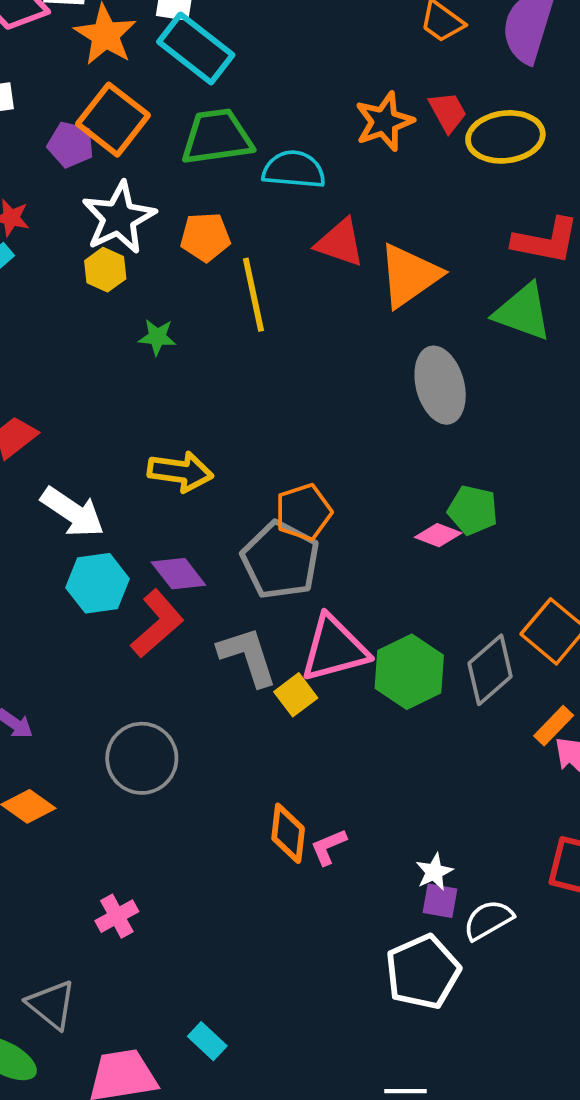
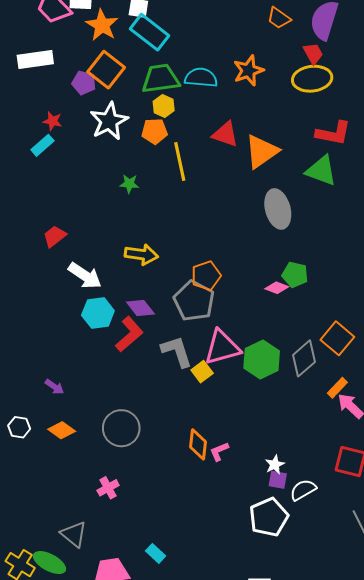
red trapezoid: (448, 112) -> (313, 53), moved
cyan semicircle: (294, 170) -> (201, 78), moved
yellow hexagon: (105, 270) -> (164, 106), moved
gray circle: (142, 758) -> (121, 428), moved

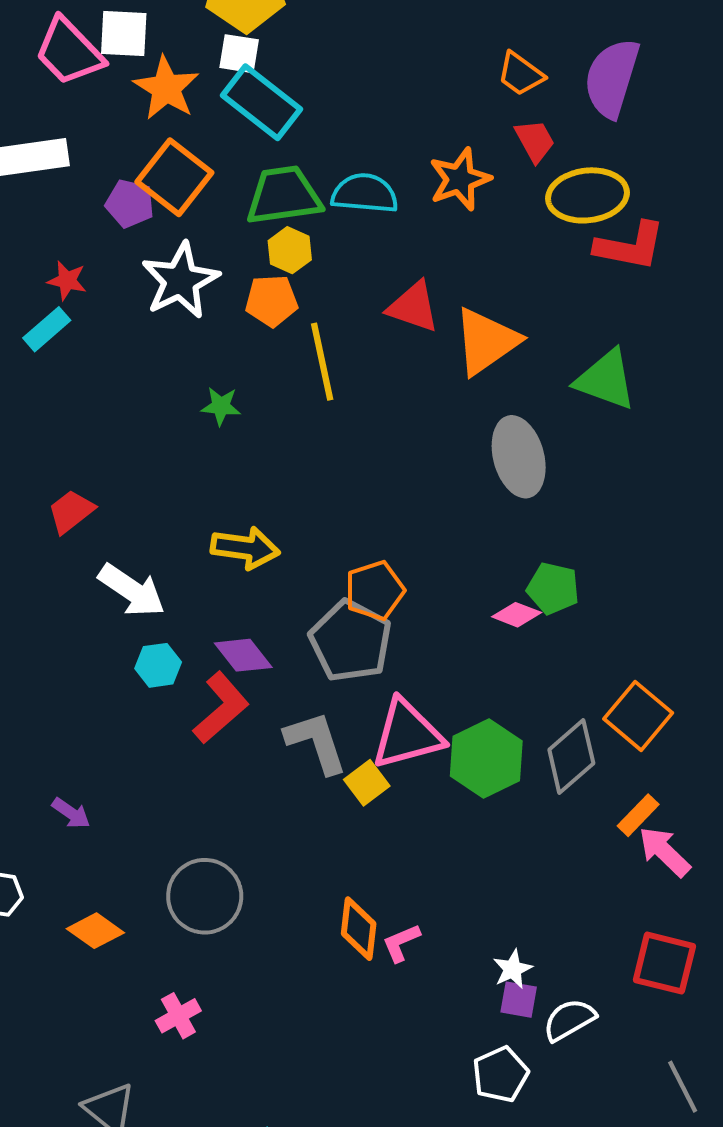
red trapezoid: (313, 53) -> (535, 141), moved
red L-shape: (333, 133) -> (630, 246), moved
cyan hexagon: (98, 313) -> (158, 665), size x0.7
orange diamond: (62, 430) -> (95, 931), moved
white pentagon: (269, 517) -> (500, 1074), size x0.7

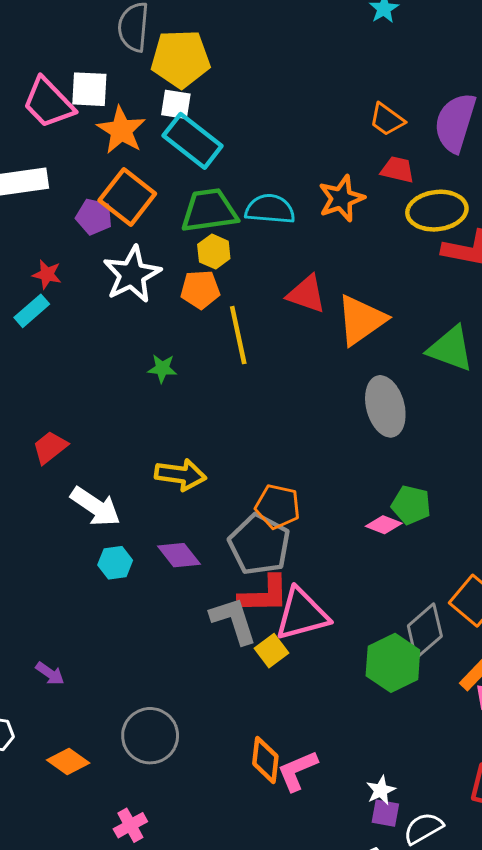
red trapezoid: (535, 141) -> (397, 170), turned -48
orange pentagon: (375, 590) -> (278, 507), turned 30
red L-shape: (221, 708) -> (264, 595), moved, turned 40
green hexagon: (486, 758) -> (393, 663), moved
pink L-shape: (401, 943) -> (297, 771), size x1.4

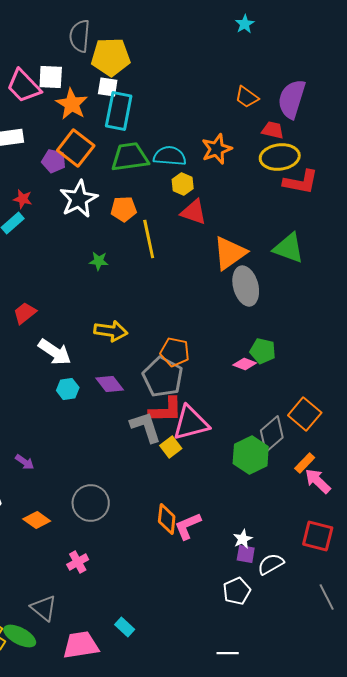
cyan rectangle: (193, 141) -> (119, 111), turned 63
red trapezoid: (397, 170) -> (273, 130), moved
yellow hexagon: (214, 252) -> (183, 184), moved
orange triangle: (361, 320) -> (230, 253), moved

